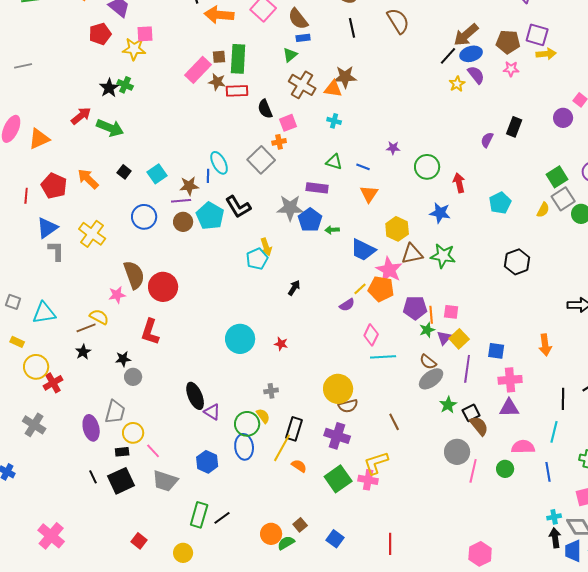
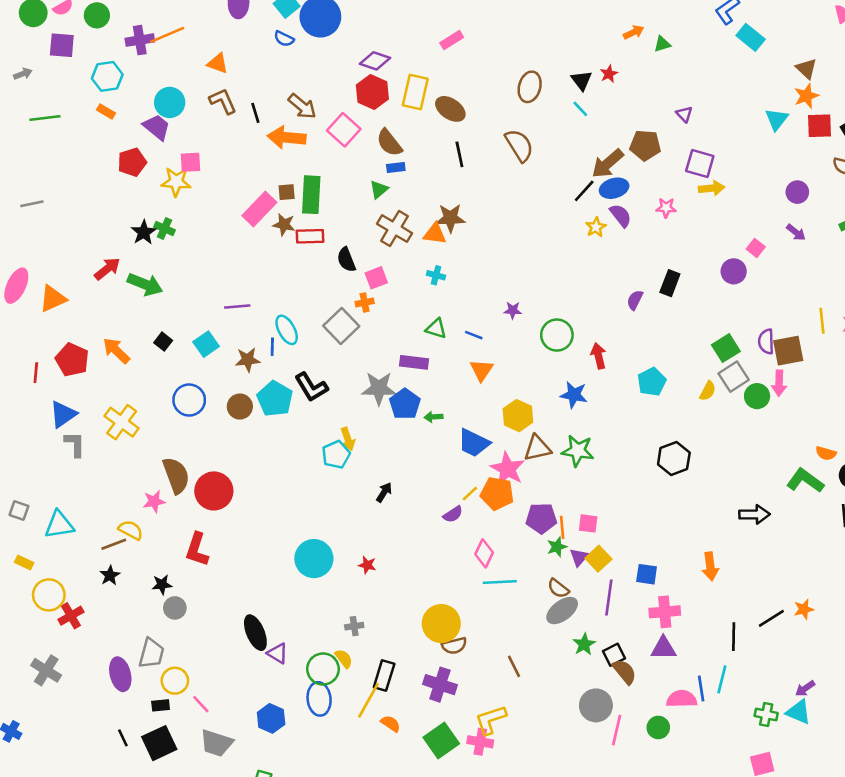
brown pentagon: (508, 42) -> (645, 145), moved
purple line: (181, 201) -> (237, 306), moved
blue line: (548, 472) -> (701, 689), moved

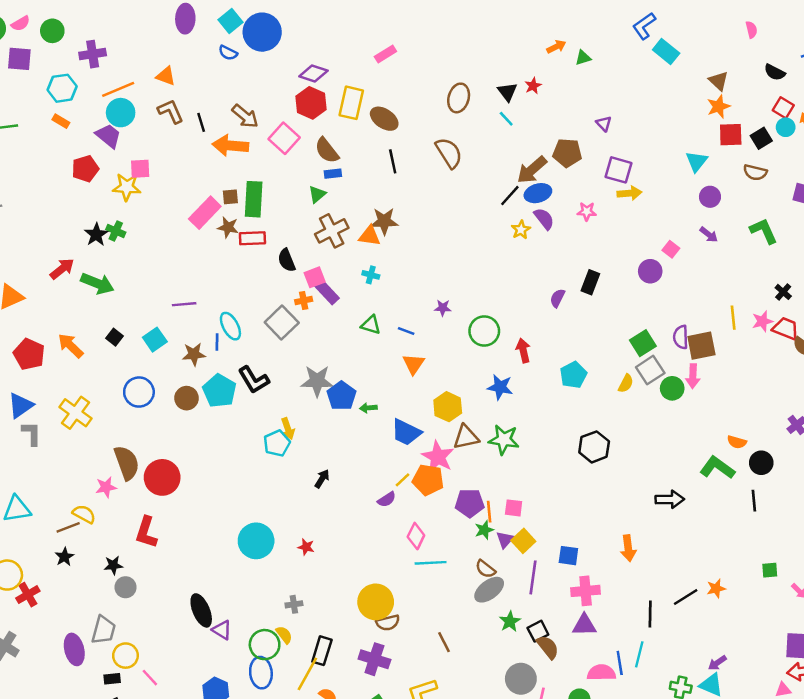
orange line: (167, 35) -> (118, 89), moved
cyan triangle: (777, 119) -> (697, 161), moved
brown cross: (394, 228) -> (332, 231), turned 32
purple rectangle: (414, 362) -> (327, 292), moved, turned 40

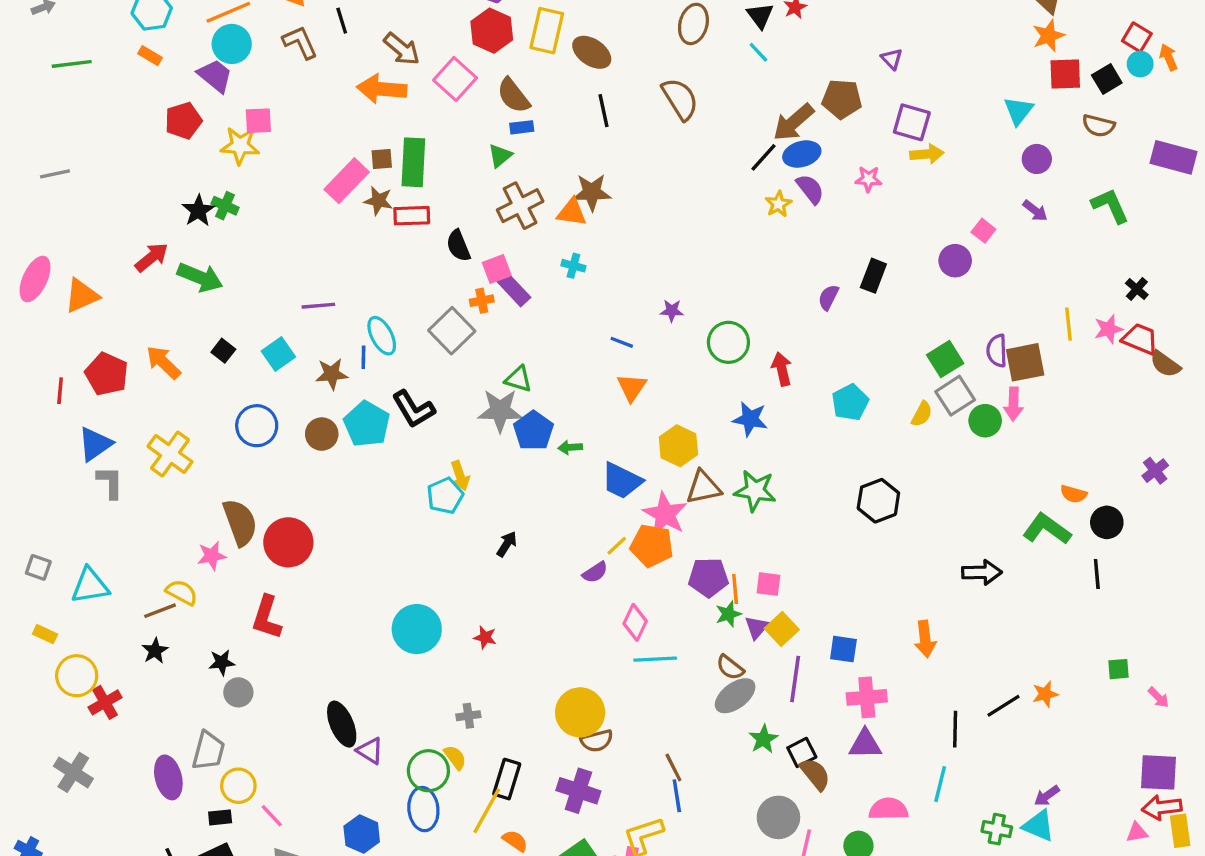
black line: (201, 122) -> (342, 21), moved
green triangle: (371, 325) -> (518, 379), moved
blue line: (620, 663) -> (677, 796), moved

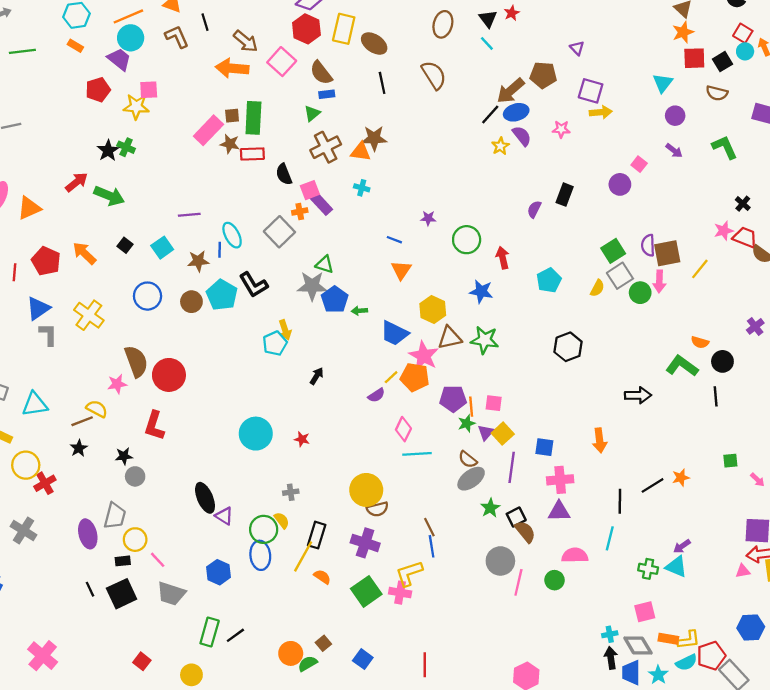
yellow line: (1068, 324) -> (700, 269), moved, turned 45

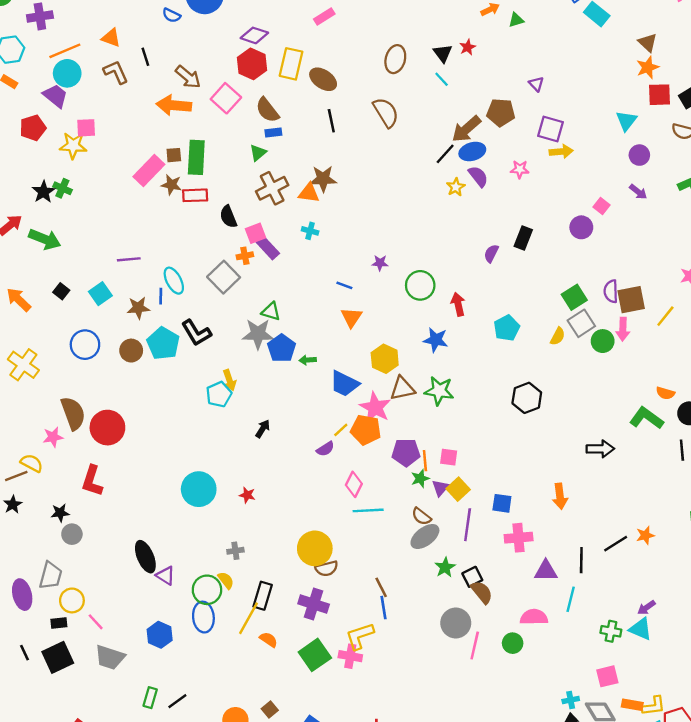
purple triangle: (559, 511) -> (546, 571), moved
green rectangle: (210, 632) -> (150, 698), size x0.7

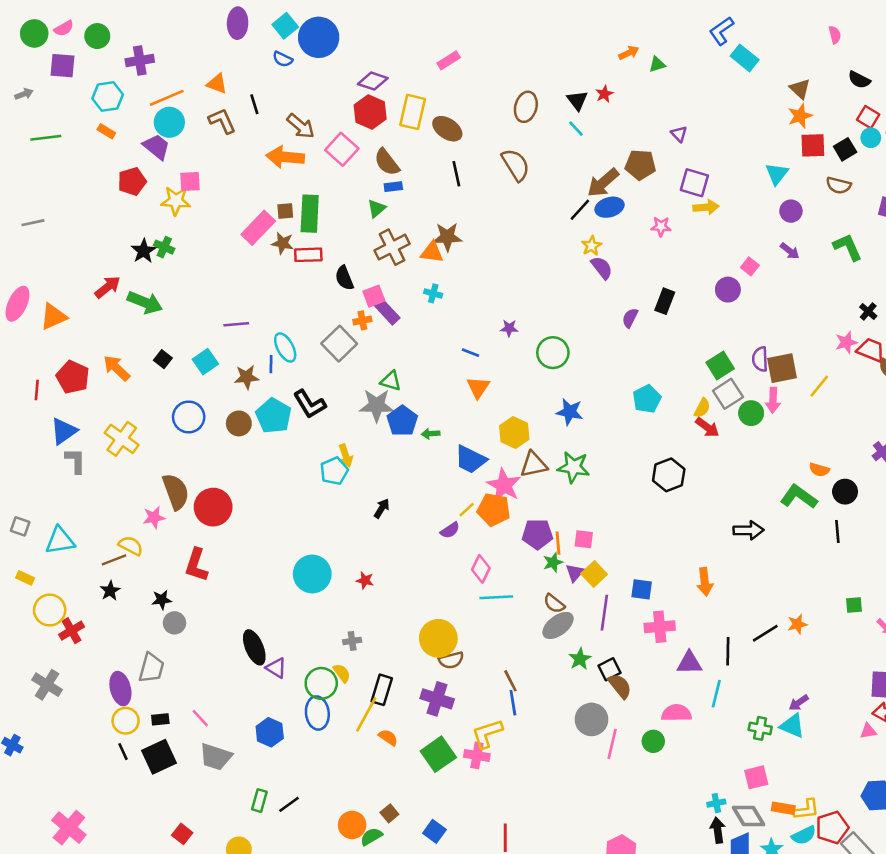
purple semicircle: (478, 176) -> (602, 268), moved
red arrow: (458, 304) -> (707, 427), moved, turned 140
yellow circle: (72, 600) -> (126, 721), moved

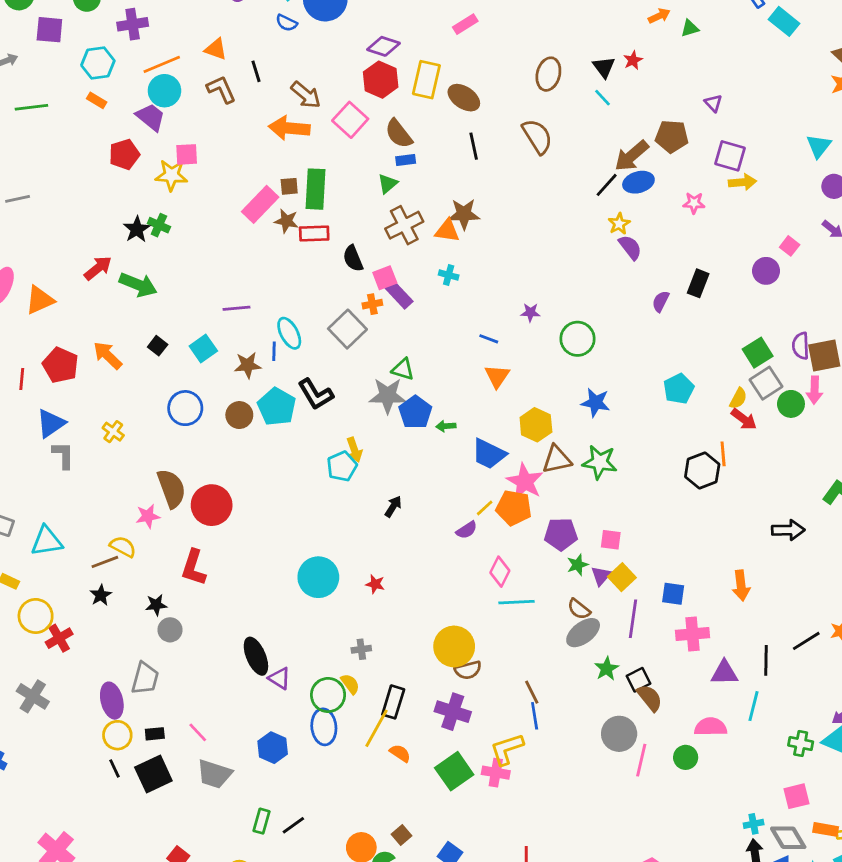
yellow cross: (122, 439) -> (113, 432), size x0.6
orange line: (558, 543) -> (723, 454), moved

